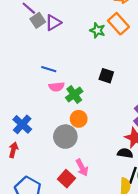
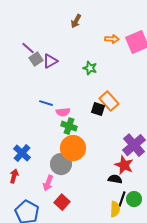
orange rectangle: (118, 24) -> (109, 101), moved
pink semicircle: (57, 87) -> (63, 112), moved
green cross: (74, 95) -> (69, 126), turned -35
orange circle: (79, 119) -> (73, 148), size x1.6
pink arrow: (82, 168) -> (48, 183), moved, turned 49

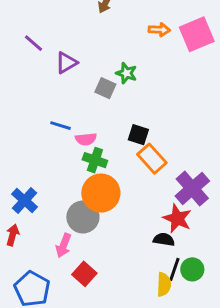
gray square: (36, 59) -> (105, 88), moved, turned -32
orange rectangle: (109, 101) -> (152, 159), moved

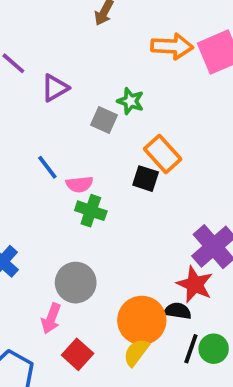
orange arrow: (159, 30) -> (172, 46), size x1.5
blue line: (60, 126) -> (47, 167), turned 36
orange rectangle: (152, 159) -> (163, 154), moved
orange circle: (101, 193) -> (142, 320), moved
yellow semicircle: (164, 284) -> (136, 352), moved, turned -145

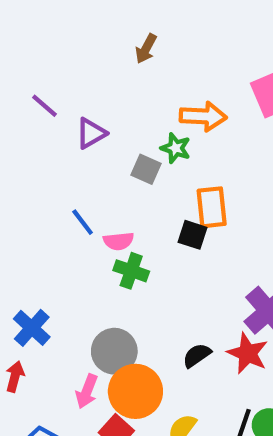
orange arrow: (172, 46) -> (203, 116), moved
orange rectangle: (163, 154) -> (212, 207), turned 36
black semicircle: (178, 311) -> (197, 355), moved, turned -44
orange circle: (142, 320) -> (135, 391), moved

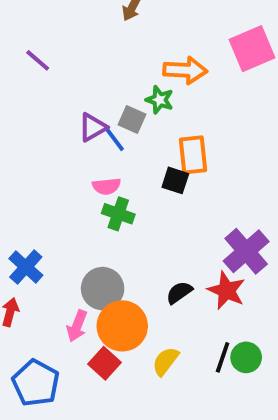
purple triangle: (91, 133) -> (93, 127), moved
blue line: (83, 222) -> (114, 139), moved

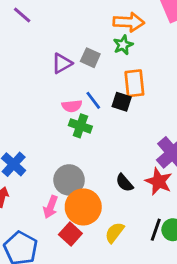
green star: (160, 100) -> (123, 45), moved, turned 30
blue line: (114, 139) -> (93, 100), moved
black semicircle: (179, 292) -> (124, 183), turned -96

